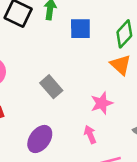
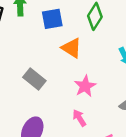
orange triangle: (121, 65) -> (72, 48), moved

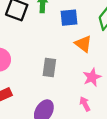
gray rectangle: (34, 79) -> (49, 67), turned 54

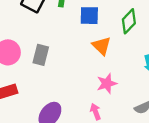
gray rectangle: (49, 67) -> (41, 55), moved

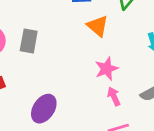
pink arrow: (96, 112) -> (114, 96), moved

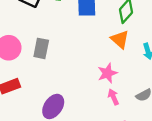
orange triangle: (98, 26) -> (120, 39), moved

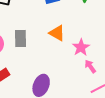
orange triangle: (120, 39) -> (57, 33), moved

